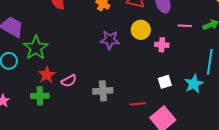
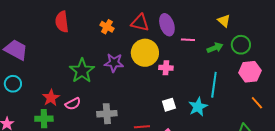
pink line: (185, 26) -> (188, 40), moved
yellow circle: (141, 30) -> (145, 53), size x1.4
green star: (36, 48) -> (82, 71), moved

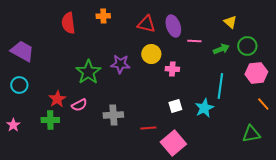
orange cross: (107, 27) -> (103, 16), moved, turned -32
yellow circle: (145, 53) -> (151, 54), size x0.7

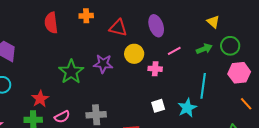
red triangle: (146, 24) -> (118, 28), moved
pink line: (194, 41) -> (174, 51), moved, turned -32
pink semicircle: (79, 105) -> (62, 117), moved

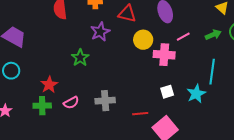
purple star: (103, 64) -> (100, 32), moved, turned -30
pink cross: (155, 69) -> (164, 55), size x1.5
green star: (71, 72) -> (80, 58), size x0.7

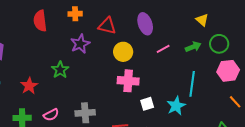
pink cross: (164, 55) -> (128, 81), moved
red star: (49, 85) -> (29, 86), moved

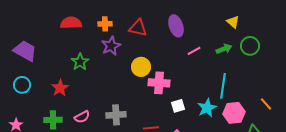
orange cross: (75, 14) -> (105, 24), moved
red semicircle: (40, 21) -> (71, 23), turned 95
yellow circle: (123, 52) -> (141, 67), moved
green star: (60, 70) -> (80, 62), moved
pink hexagon: (228, 71) -> (234, 113), moved

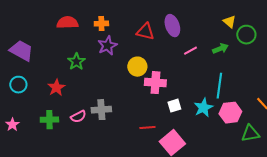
red triangle: (138, 28) -> (145, 32), moved
green circle: (250, 46) -> (246, 35), moved
gray cross: (116, 115) -> (101, 110), moved

